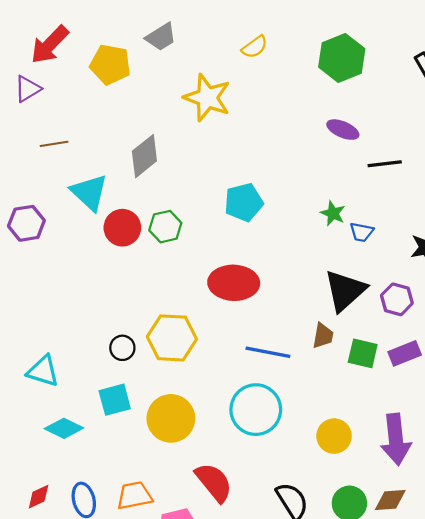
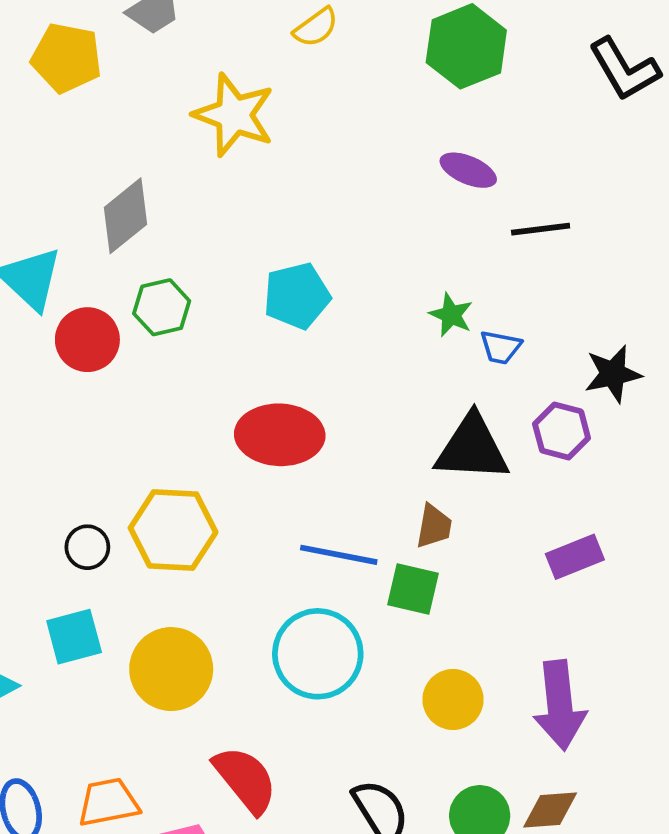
green hexagon: (165, 227) -> (162, 307), moved
black triangle: (345, 291) -> (472, 448), turned 45
purple hexagon: (397, 299) -> (562, 431), moved
green square: (363, 353) -> (413, 589), moved

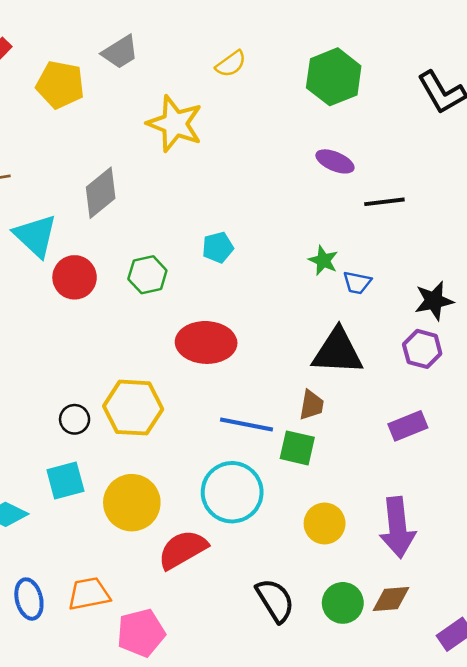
cyan pentagon: (297, 296) -> (218, 247), size x0.7
green hexagon: (162, 307) -> (147, 275), moved
purple hexagon: (562, 431) -> (422, 349), moved
red semicircle: (245, 779) -> (183, 550), moved, turned -81

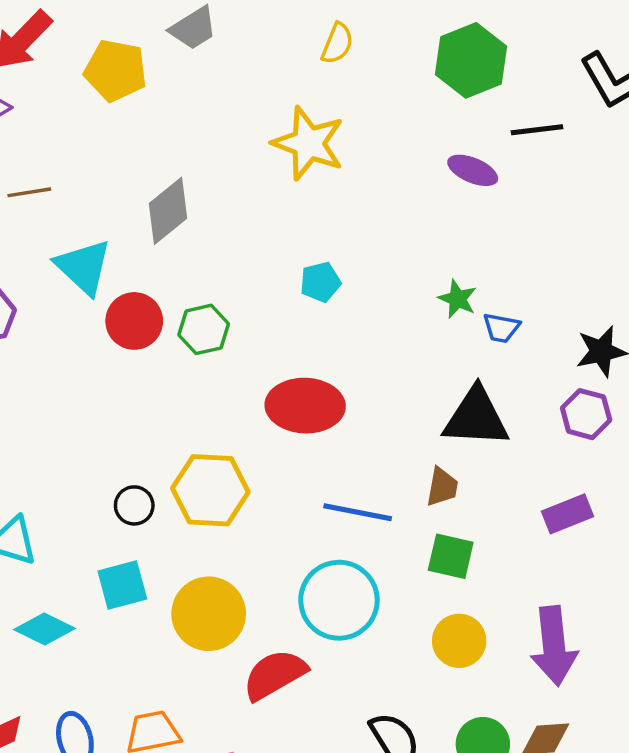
yellow semicircle: (231, 64) -> (337, 43), turned -32
yellow star: (175, 124) -> (309, 143), moved
black line: (384, 202) -> (537, 130), moved
green hexagon: (147, 275) -> (204, 329), moved
green square: (297, 448) -> (451, 556), moved

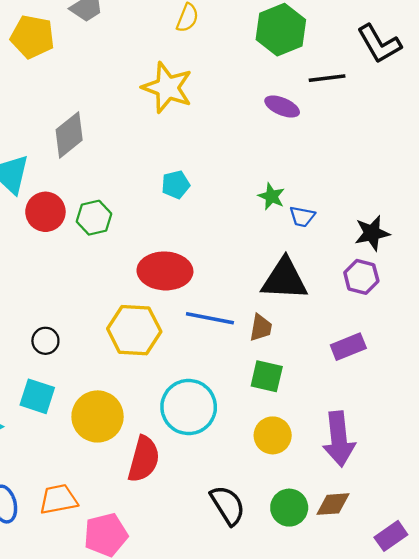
yellow hexagon: (210, 490) -> (134, 330), moved
blue line: (358, 512) -> (210, 318), moved
cyan square: (122, 585) -> (37, 396), turned 33
red semicircle: (275, 675) -> (144, 459), turned 135

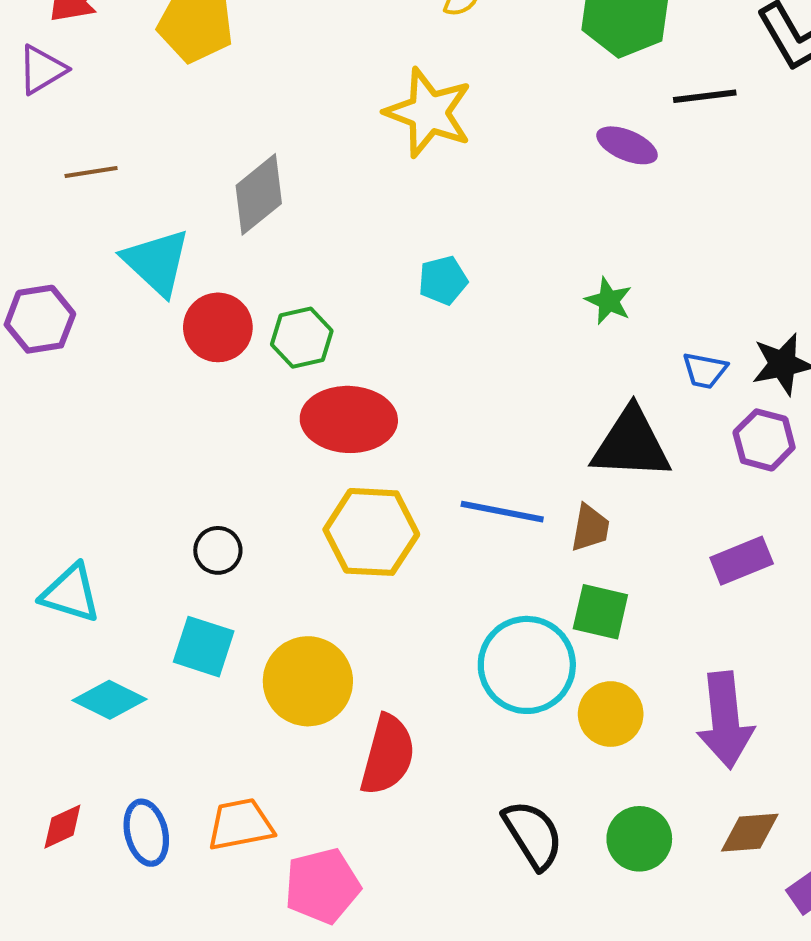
blue trapezoid: (302, 217) -> (705, 370), moved
red ellipse: (165, 271) -> (349, 419), moved
cyan circle: (189, 407) -> (527, 665), moved
brown diamond: (333, 504) -> (750, 833), moved

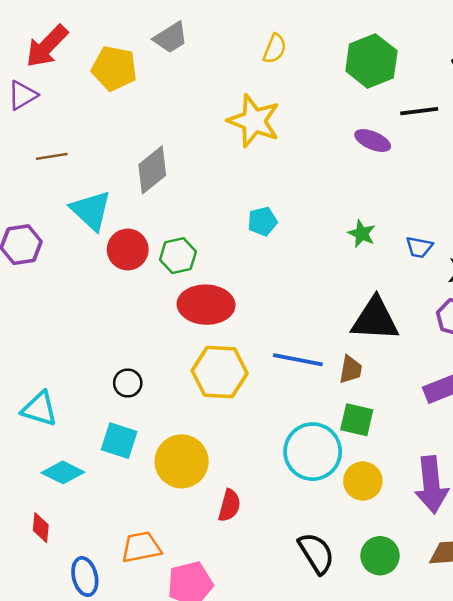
blue trapezoid: (705, 370) -> (419, 247), moved
red semicircle: (388, 755) -> (229, 505), size x0.7
red diamond: (62, 827) -> (41, 528), moved, turned -60
blue ellipse: (146, 833) -> (85, 577), moved

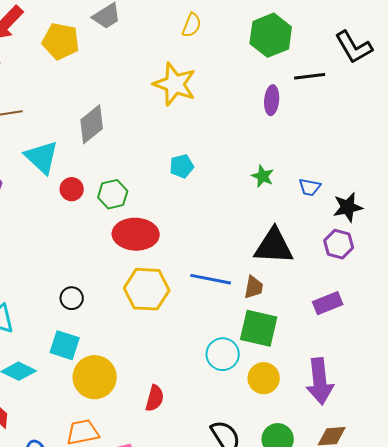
purple ellipse: (373, 141) -> (272, 100), turned 72
red circle: (128, 250) -> (72, 189), size x0.7
green square: (357, 420) -> (259, 328), size x1.4
cyan circle: (313, 452) -> (223, 354), size x0.7
yellow circle: (182, 461) -> (95, 377), moved

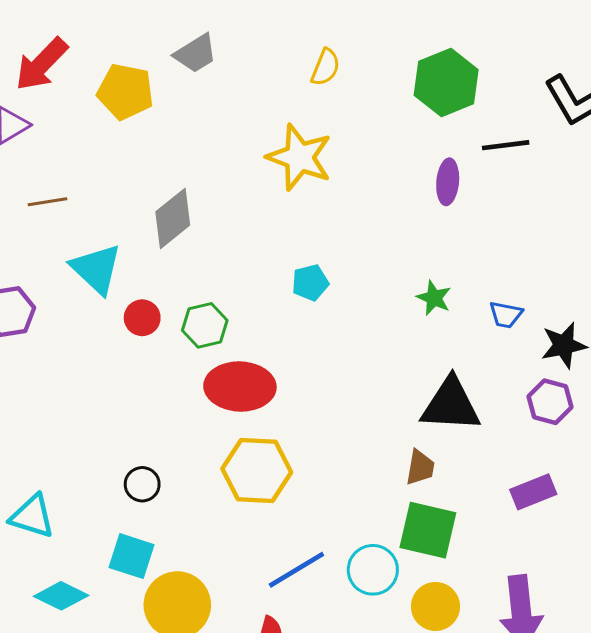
blue line: (211, 279) -> (296, 570), moved, turned -42

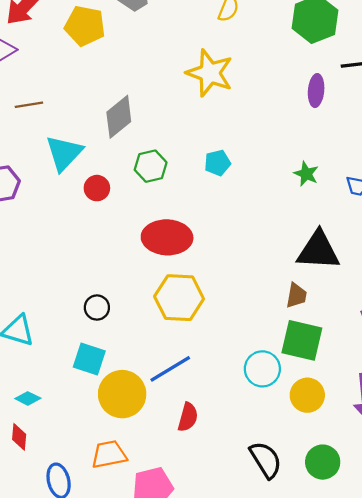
cyan triangle: (96, 269) -> (64, 153), turned 30
green hexagon: (205, 325) -> (151, 166), moved
blue line: (296, 570) -> (170, 369), moved
cyan diamond: (61, 596) -> (28, 398), moved, size x0.7

